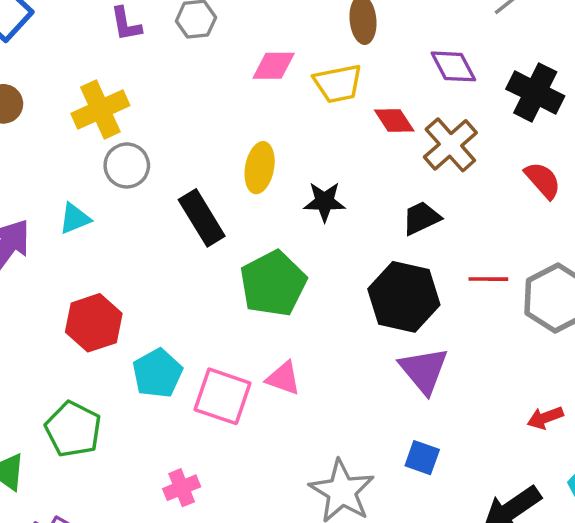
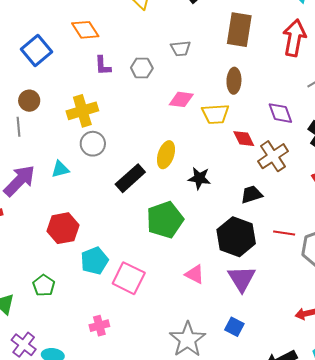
black rectangle: (202, 218) -> (130, 178), turned 72
pink triangle: (283, 378) -> (195, 274), moved
green pentagon: (73, 429) -> (44, 285), size x0.7

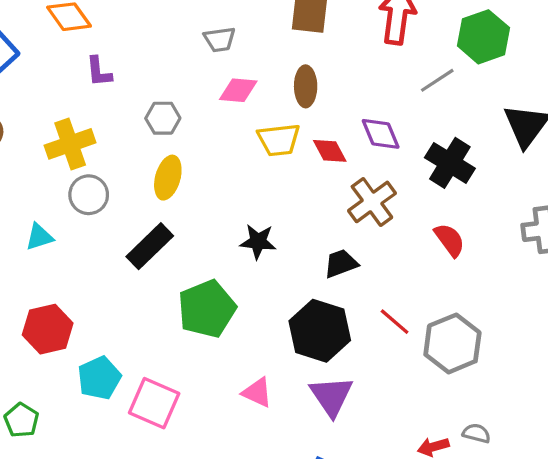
gray hexagon: (142, 68) -> (163, 118), moved
pink diamond: (181, 99) -> (238, 90), moved
red diamond: (244, 139) -> (330, 151), moved
yellow ellipse: (166, 155) -> (168, 178), moved
red line: (284, 233) -> (395, 322), turned 35

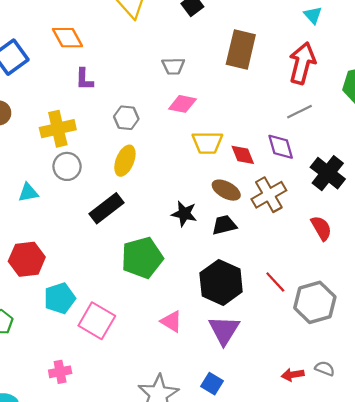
gray line: (437, 80) -> (300, 112), moved
brown ellipse: (306, 86) -> (226, 190), moved, turned -68
black trapezoid: (341, 263) -> (224, 225), moved

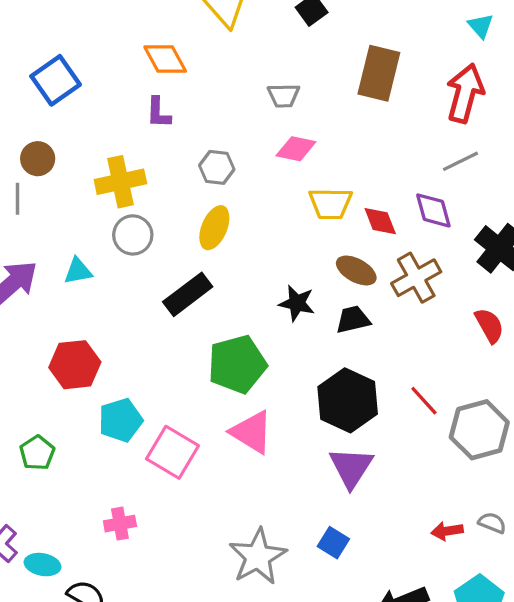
orange diamond: (67, 38) -> (165, 59), moved
pink triangle: (171, 321) -> (252, 432), moved, size x1.4

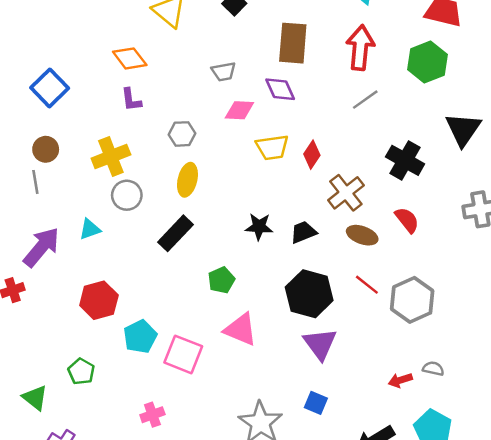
purple diamond: (433, 210) -> (280, 89), moved
red diamond: (380, 221) -> (312, 155), turned 64
brown ellipse: (356, 270) -> (362, 235), moved
green pentagon: (237, 364) -> (221, 280), size x0.6

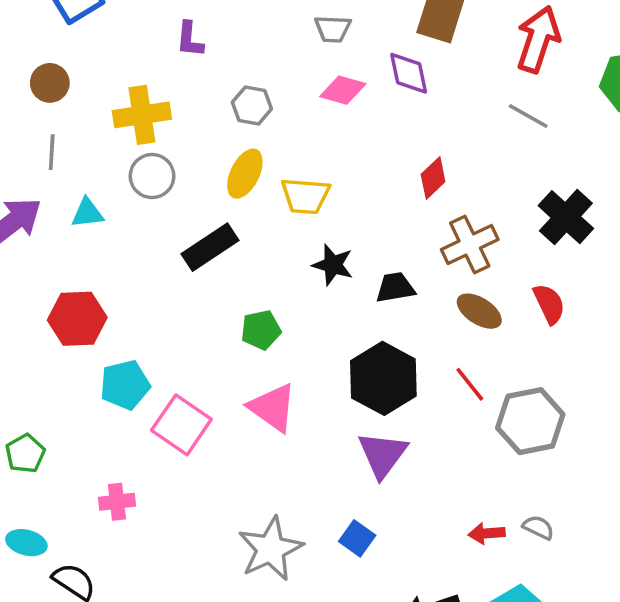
gray line: (365, 100) -> (528, 116), turned 52
yellow trapezoid: (272, 147) -> (305, 196), moved
gray line: (35, 182) -> (52, 152), moved
green pentagon: (81, 371) -> (25, 454), moved

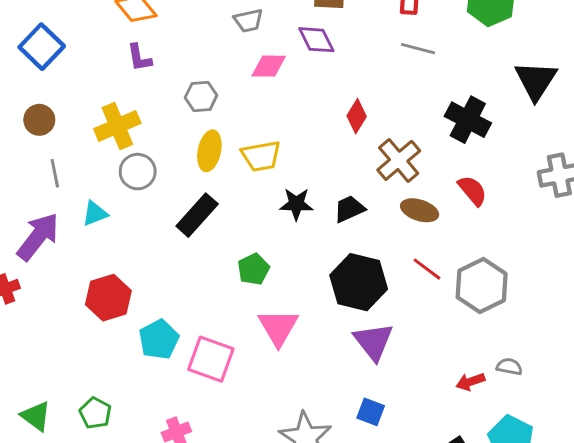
pink triangle: (273, 408) -> (278, 327), turned 39

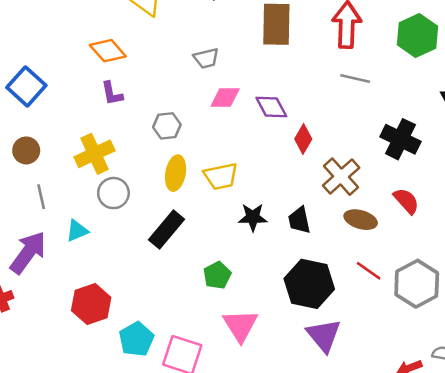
purple diamond: (316, 40) -> (271, 107), moved
black trapezoid: (349, 209) -> (299, 220), turned -76

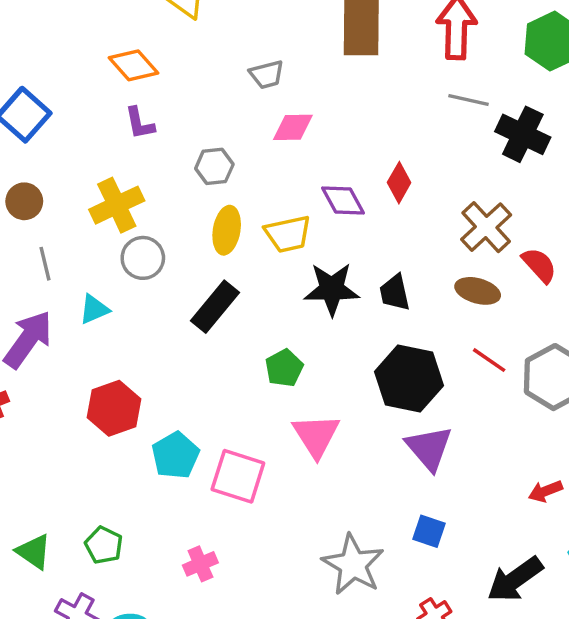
purple diamond: (271, 107) -> (343, 201), moved
black cross: (400, 139) -> (523, 134), moved
brown cross: (341, 177) -> (486, 227), moved
black star: (253, 217) -> (332, 289), size x1.4

